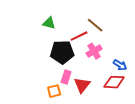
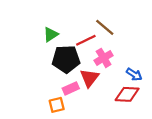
green triangle: (49, 23) -> (51, 34), moved, turned -48
pink rectangle: (66, 77) -> (71, 88), turned 48
red triangle: (82, 85) -> (89, 78), moved

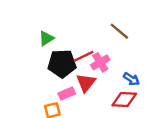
brown line: (105, 27) -> (119, 31), moved
red line: (86, 40) -> (83, 56), moved

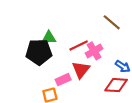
green triangle: (46, 38) -> (49, 38), moved, turned 32
black pentagon: (62, 64) -> (39, 52), moved

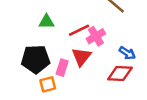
black pentagon: (39, 52) -> (36, 59), moved
pink rectangle: (63, 80) -> (62, 68), turned -48

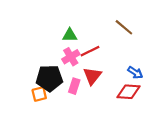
green triangle: (46, 22) -> (70, 35), moved
pink cross: (96, 36) -> (71, 57), moved
orange square: (48, 84) -> (39, 94), moved

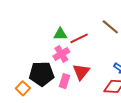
red line: (90, 51) -> (79, 38), moved
orange square: (39, 94) -> (23, 88), moved, turned -32

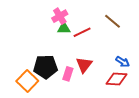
pink cross: (61, 54) -> (60, 16), moved
orange square: (23, 88) -> (27, 81), size x1.5

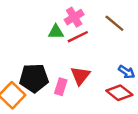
pink cross: (60, 16) -> (74, 17), moved
red diamond: (116, 79) -> (119, 93), turned 35

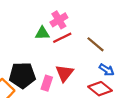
brown line: (114, 23) -> (96, 44), moved

